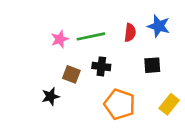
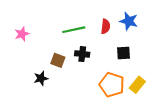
pink star: (60, 39) -> (22, 34), moved
orange pentagon: (120, 104) -> (112, 85), moved

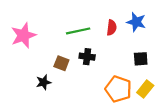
pink star: (22, 34) -> (23, 35), size x1.6
black square: (123, 53) -> (141, 59), moved

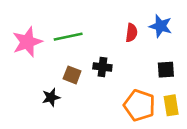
green line: (78, 31) -> (68, 37), moved
yellow rectangle: (145, 89) -> (171, 105), turned -48

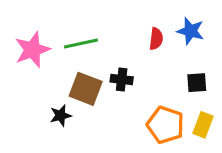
brown square: (72, 75) -> (86, 89), size x1.5
yellow rectangle: (171, 105) -> (203, 125), turned 30

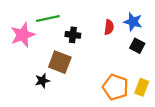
green line: (81, 43) -> (48, 18), moved
black cross: (122, 79) -> (73, 35), moved
black square: (197, 83) -> (137, 46), moved, turned 32

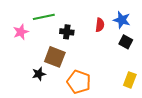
pink star: (23, 35) -> (21, 32), size x0.7
orange pentagon: (115, 87) -> (79, 82), moved

